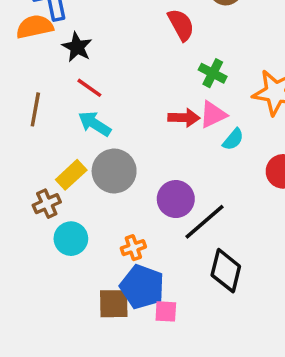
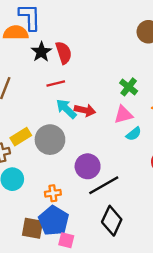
red semicircle: (181, 25) -> (64, 53), moved
red line: (89, 88) -> (56, 84), moved, turned -60
red arrow: (184, 118) -> (85, 110), moved
cyan arrow: (95, 124) -> (66, 109), moved

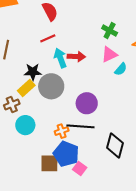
black star: (41, 52) -> (33, 72), moved, turned -30
cyan arrow: (66, 109) -> (60, 58), turned 36
black line: (104, 185) -> (80, 126), moved, turned 44
pink square: (66, 240) -> (80, 168), turned 32

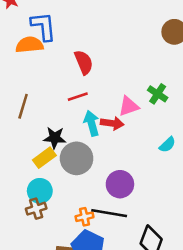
pink triangle: (109, 55) -> (129, 106), moved
brown cross: (12, 104) -> (36, 209), moved
cyan circle: (25, 125) -> (40, 191), moved

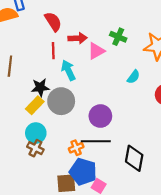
red line: (78, 97) -> (53, 51), turned -63
red arrow: (112, 123) -> (78, 38), moved
brown cross: (36, 209) -> (35, 148), turned -35

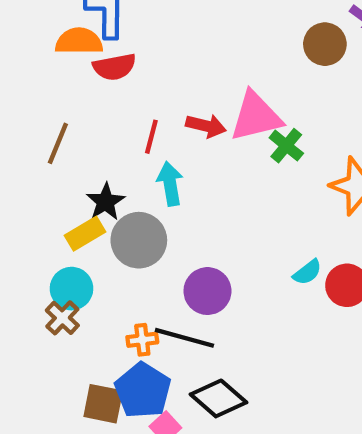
red semicircle: (53, 22) -> (114, 67), moved, turned 96
pink triangle: (96, 51) -> (256, 116), moved, size x1.5
cyan semicircle: (133, 77) -> (307, 272), moved
black star: (40, 87) -> (106, 202), turned 30
black diamond: (134, 158) -> (218, 398), moved, turned -75

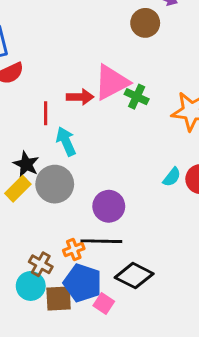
cyan circle: (72, 289) -> (31, 286), moved
brown cross: (62, 318) -> (41, 264), moved

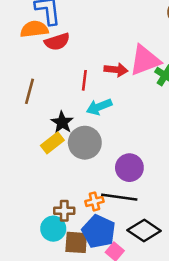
cyan arrow: (66, 141) -> (99, 107), turned -95
brown cross: (41, 264) -> (64, 211), turned -36

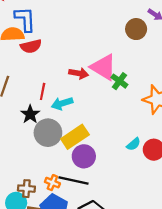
pink triangle: (145, 60) -> (103, 67), turned 48
red line: (84, 80) -> (43, 91), moved
yellow rectangle: (52, 143) -> (75, 137), moved, size x1.4
orange cross: (94, 201) -> (52, 183), turned 32

